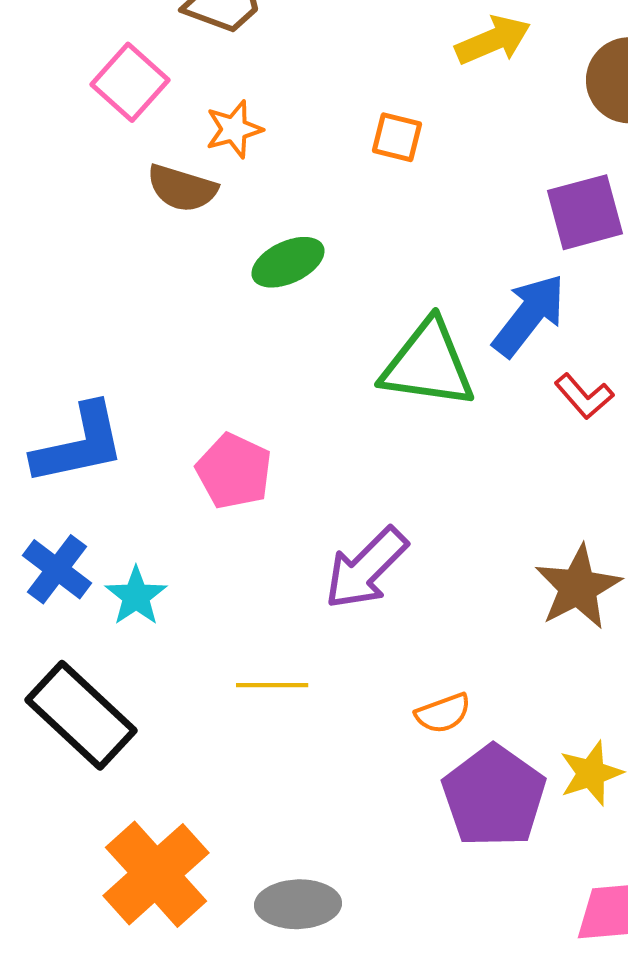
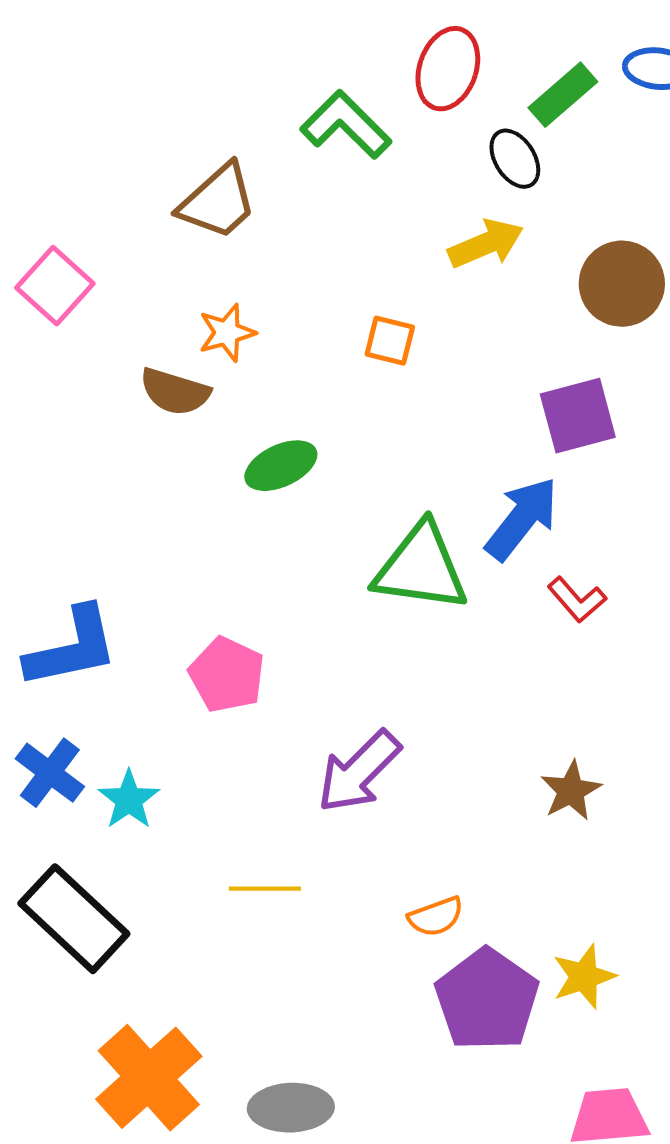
pink square: (130, 82) -> (55, 286), moved
brown star: (578, 587) -> (571, 791), size x0.7

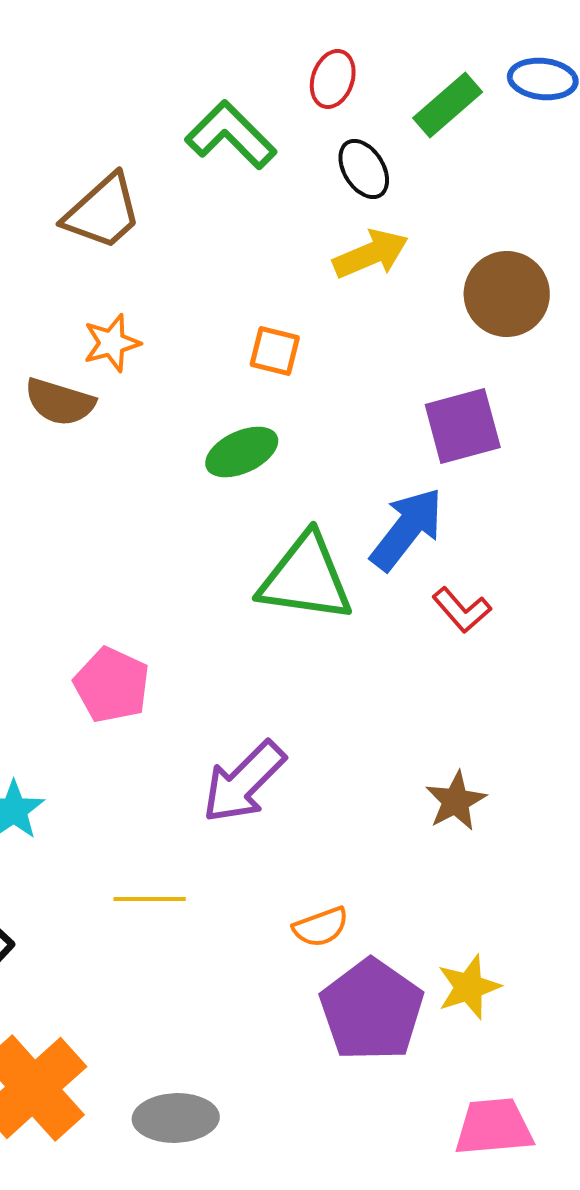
red ellipse: (448, 69) -> (333, 79), size x0.7
black ellipse: (515, 159) -> (364, 169), moved
green ellipse: (281, 466) -> (242, 452), moved

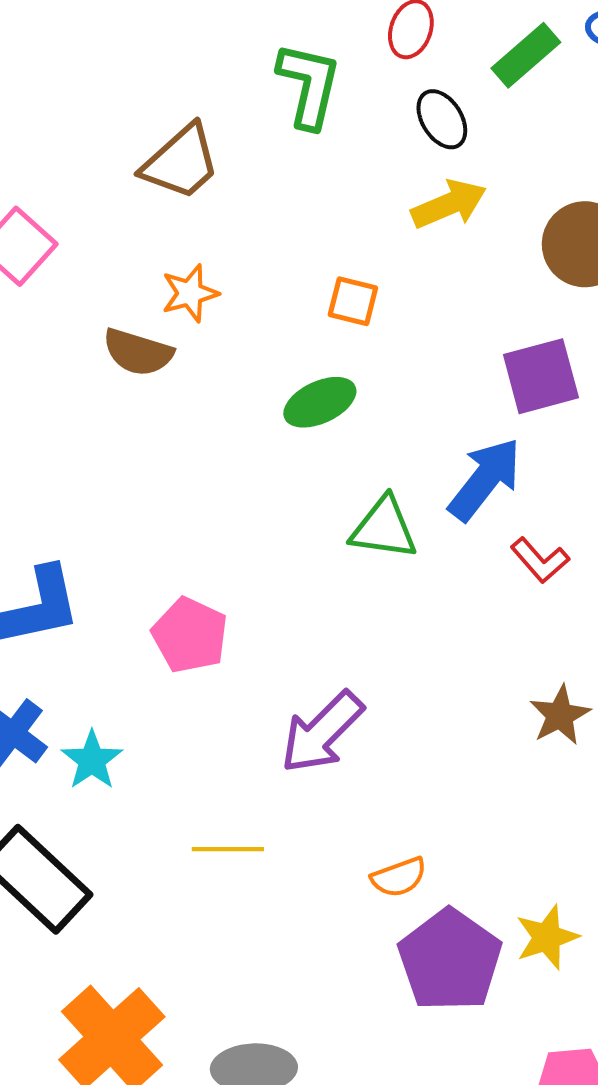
green L-shape: (231, 135) -> (309, 85), turned 58
green triangle: (306, 578) -> (384, 528), size x0.7
brown star: (456, 801) -> (560, 715), moved

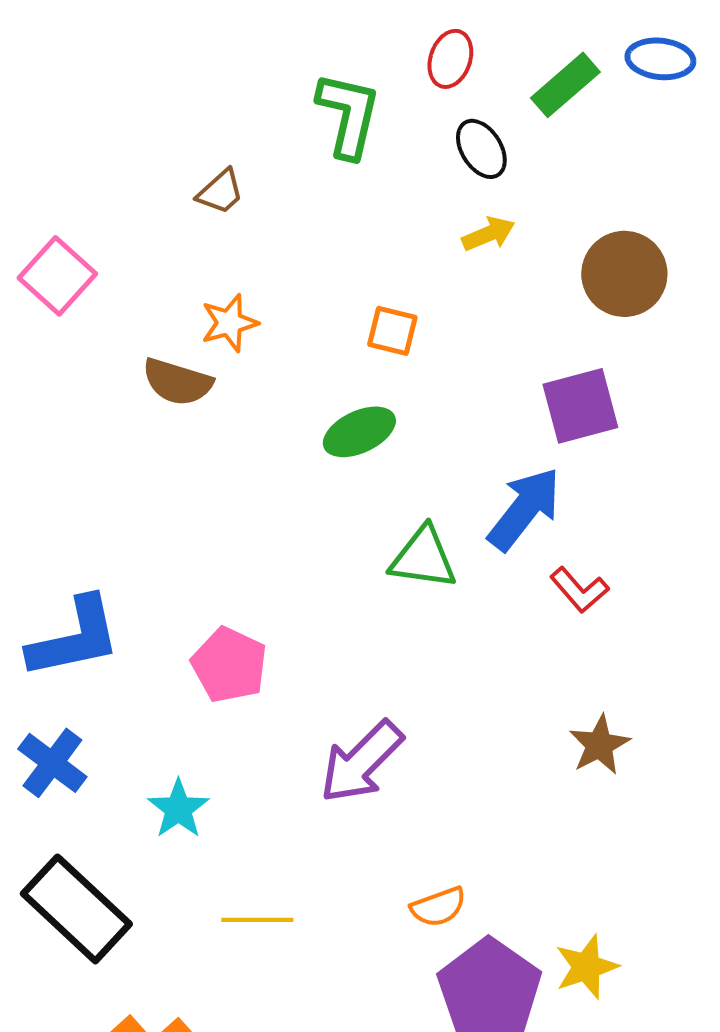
brown trapezoid: (181, 162) -> (220, 192), size x0.6
yellow arrow: (449, 204) -> (488, 234), size x0.7
cyan star: (92, 760) -> (178, 809), moved
yellow line: (228, 849) -> (257, 920), moved

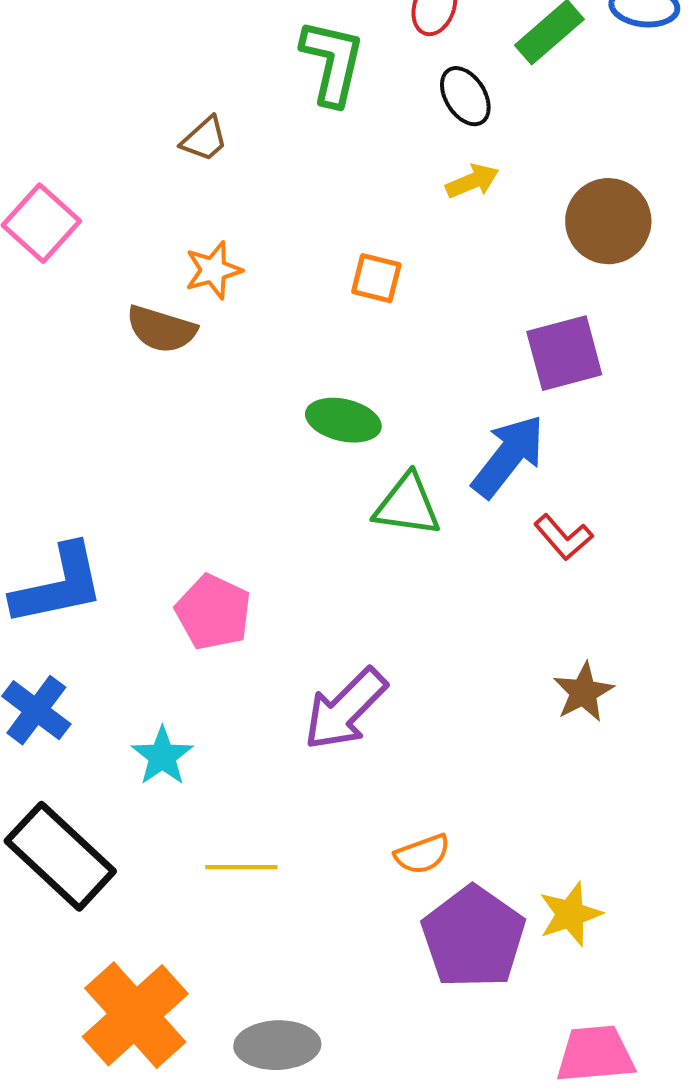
green ellipse: (359, 432) -> (343, 420), moved, turned 38

